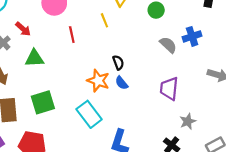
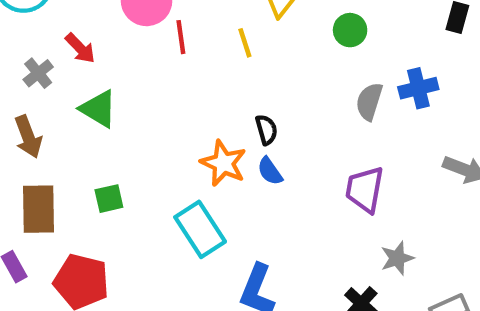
red line: (72, 35) -> (181, 37), moved
gray semicircle: (168, 45) -> (369, 101), turned -120
green triangle: (34, 58) -> (99, 109), turned 30
green square: (43, 102) -> (109, 199), size x0.6

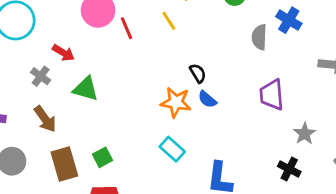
blue cross: (418, 88) -> (289, 20), turned -30
green square: (109, 199) -> (102, 157), moved
cyan rectangle: (200, 229) -> (172, 149), size x0.7

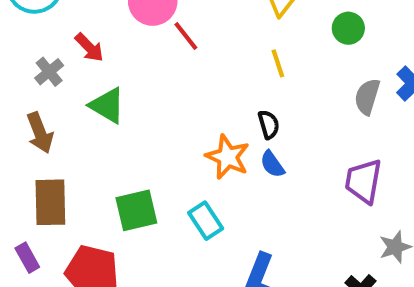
yellow line: (169, 21) -> (278, 63), moved
red line: (127, 28) -> (186, 36), turned -30
green square: (102, 157) -> (136, 210), moved, size x1.5

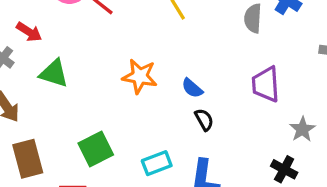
black semicircle: (269, 124) -> (204, 120), moved
orange star: (228, 157) -> (140, 76), moved
cyan rectangle: (206, 221) -> (157, 163), moved, turned -64

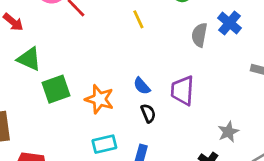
orange star: (140, 76) -> (99, 99), moved
purple trapezoid: (266, 84) -> (183, 91), moved
green square: (96, 149) -> (56, 89), moved

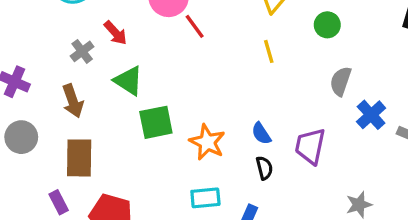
blue cross: (229, 23) -> (371, 115), moved

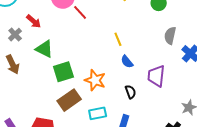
yellow line: (269, 51) -> (118, 39), moved
blue semicircle: (261, 133) -> (127, 62), moved
brown rectangle: (79, 158) -> (69, 100), moved, turned 60

